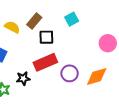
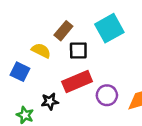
cyan square: (72, 19) -> (109, 28), size x1.6
yellow semicircle: (12, 27) -> (41, 51), moved

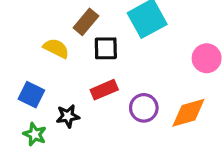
blue square: (20, 72) -> (31, 95), moved
red rectangle: (77, 82) -> (104, 90), size x0.7

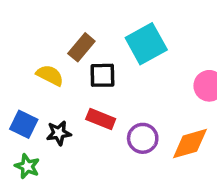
red rectangle: (104, 90) -> (101, 119), turned 45
black star: (68, 116) -> (59, 133), moved

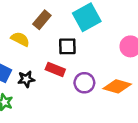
black square: (102, 75) -> (67, 46), moved
orange diamond: (190, 144) -> (117, 86), turned 32

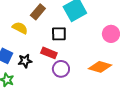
purple circle: (84, 83) -> (61, 69), moved

